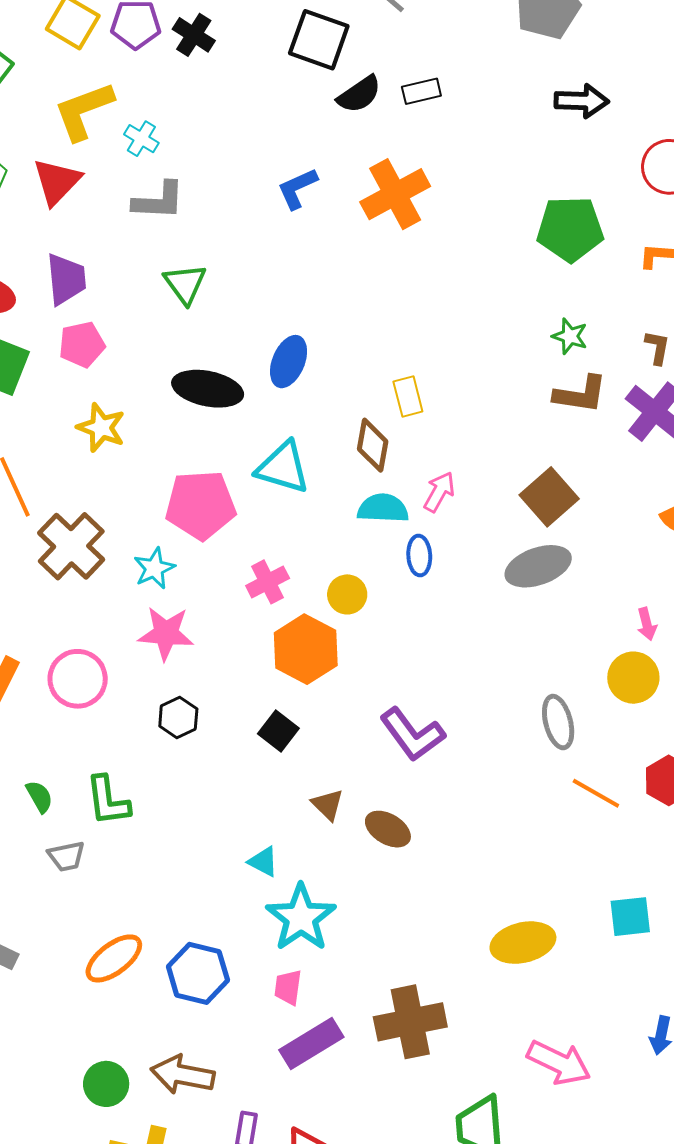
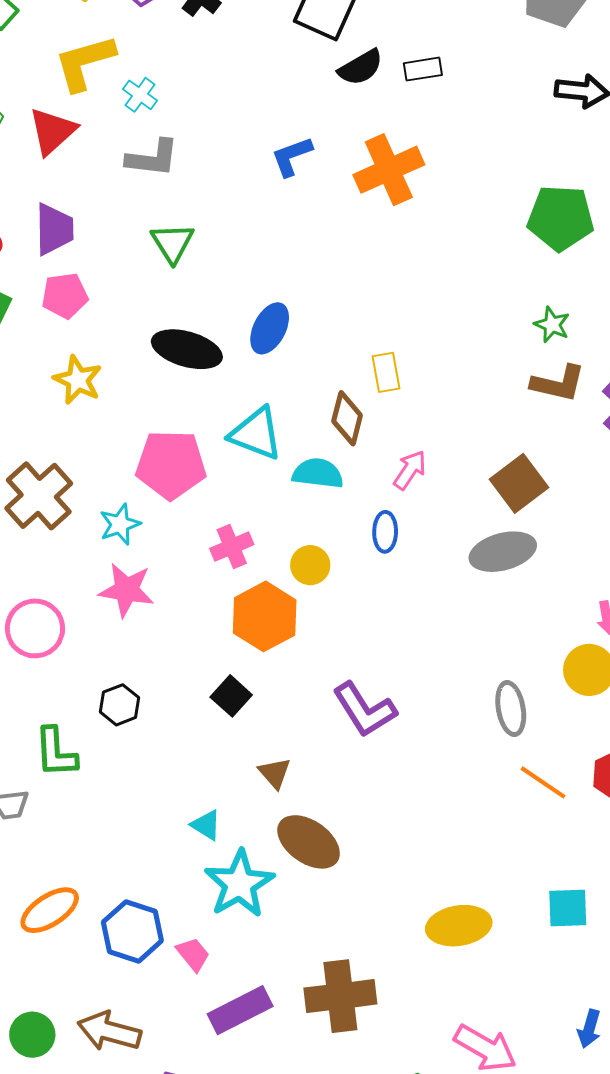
cyan semicircle: (383, 508) -> (318, 473), moved
black hexagon: (178, 717) -> (120, 705), moved
brown ellipse: (388, 829) -> (309, 842), moved, size x1.4
pink trapezoid: (288, 987) -> (193, 954), moved, turned 129

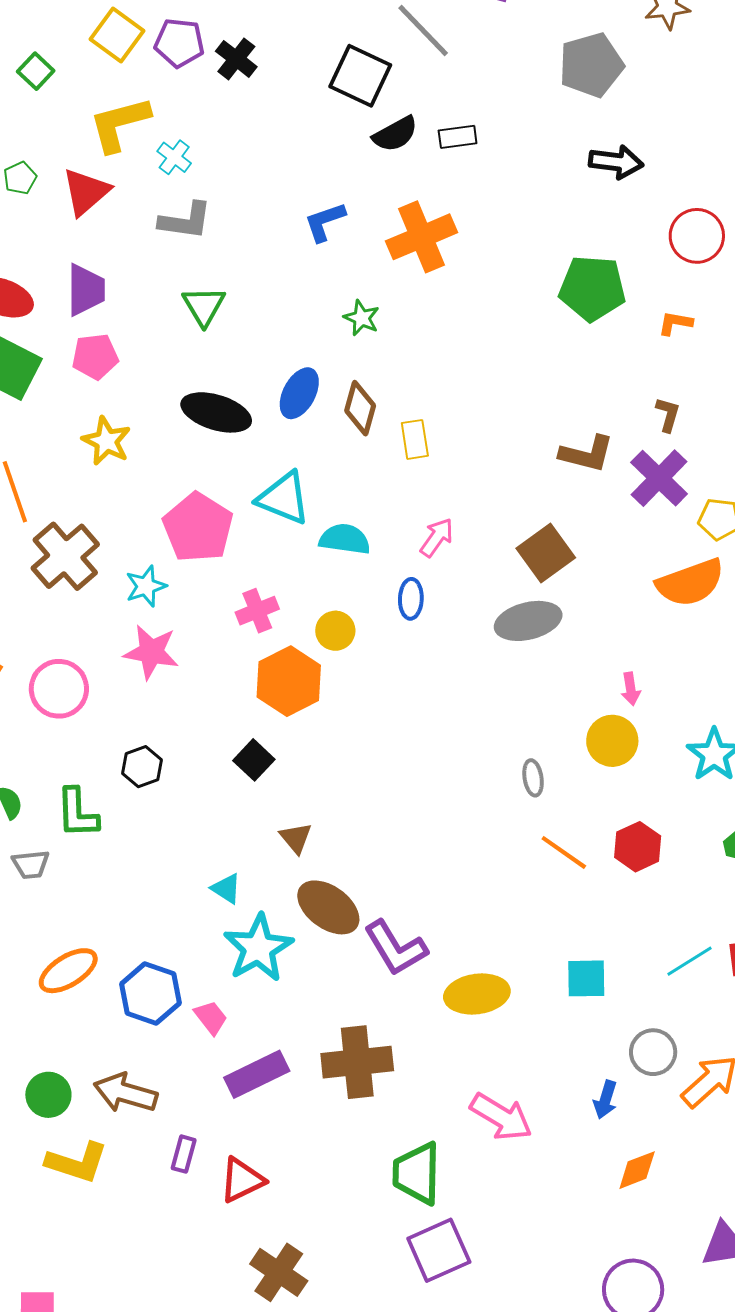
green star: (552, 325) -> (362, 318), moved
brown diamond: (347, 418) -> (360, 408), moved
pink pentagon: (171, 465) -> (198, 528), turned 30
gray ellipse: (511, 708) -> (533, 778), size x0.7
purple L-shape: (364, 710) -> (395, 948), moved

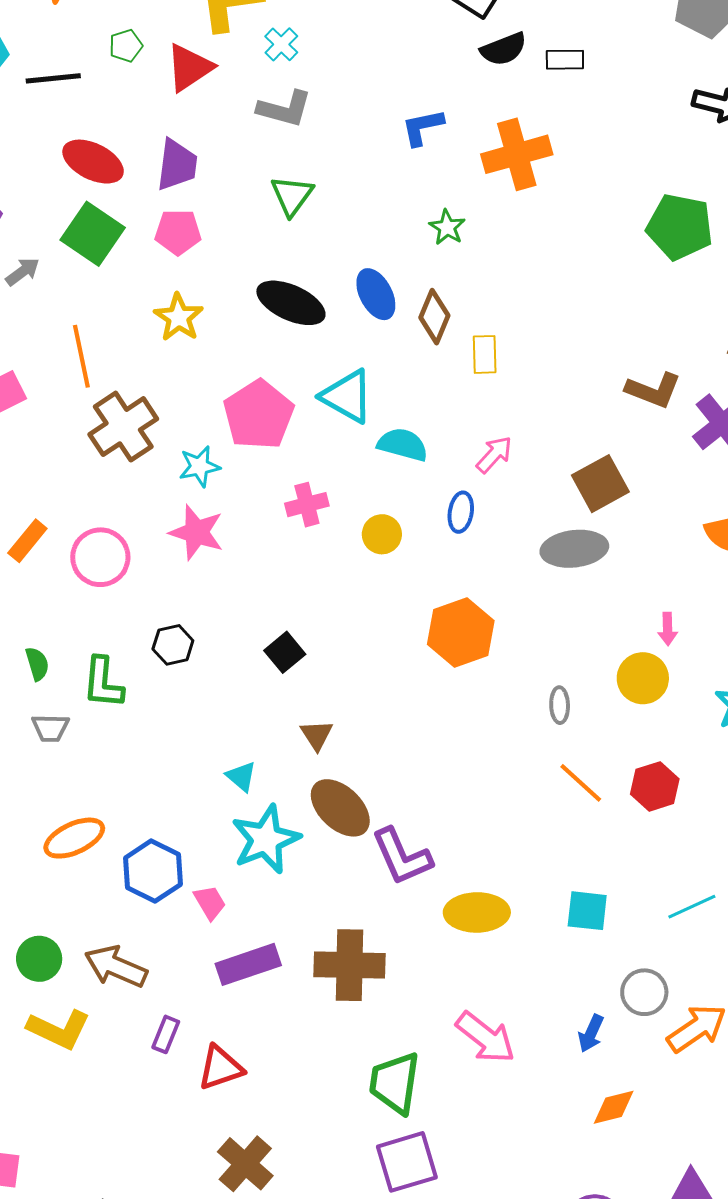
blue ellipse: (299, 393) -> (376, 294), turned -63
orange hexagon: (289, 681) -> (461, 632), moved

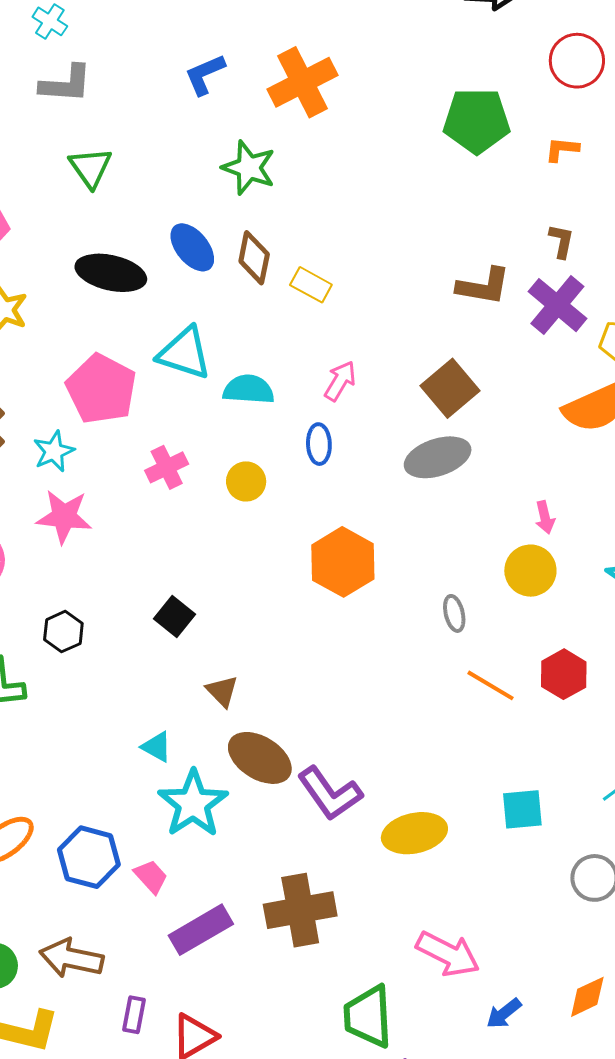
green star: (447, 227) -> (249, 168), size x1.5
yellow rectangle: (485, 354) -> (311, 285), turned -48
blue arrow: (591, 1033) -> (504, 1013), moved, turned 39

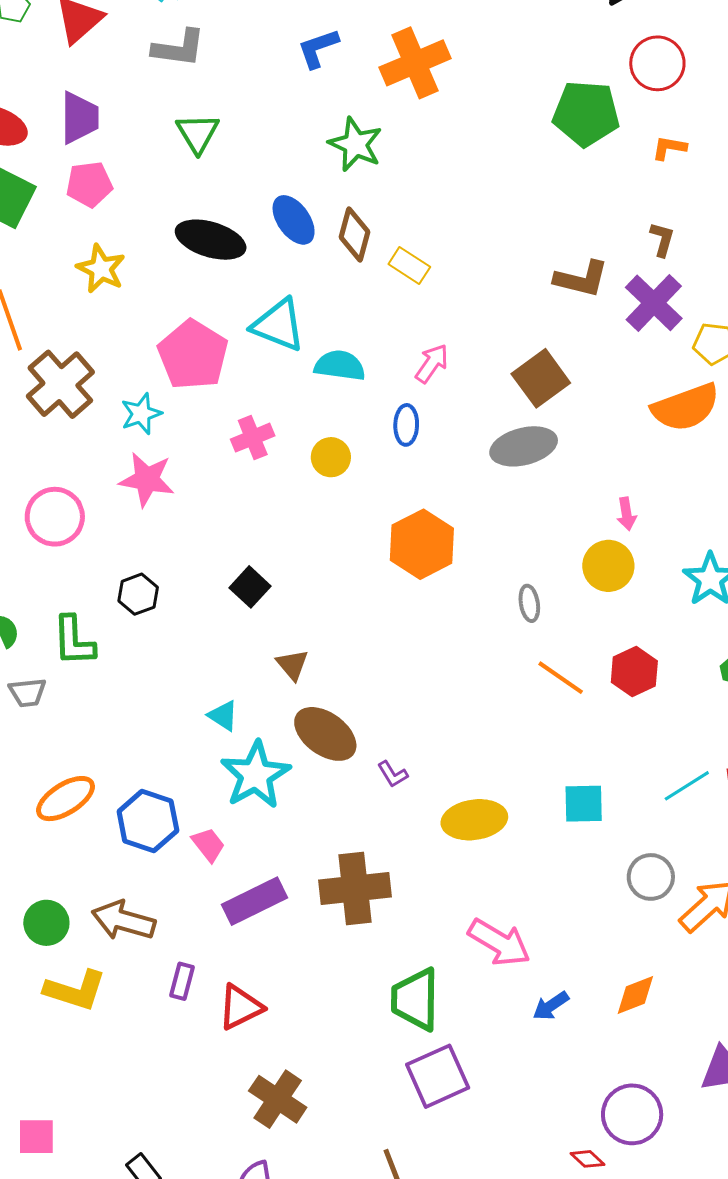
red circle: (577, 61) -> (657, 63), moved
purple L-shape: (330, 793) -> (393, 774), size x0.5

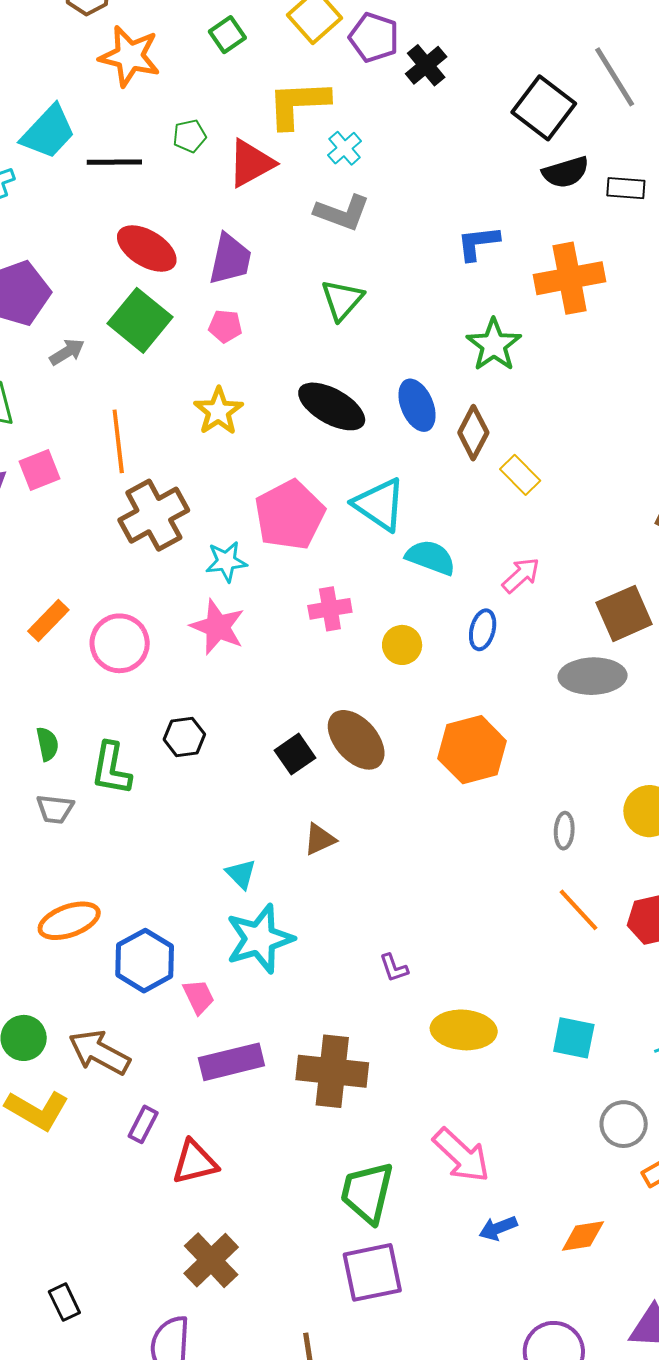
pink pentagon: (89, 184) -> (225, 326), size x0.7
brown triangle: (292, 665) -> (320, 839), turned 33
brown ellipse: (325, 734) -> (356, 740), moved

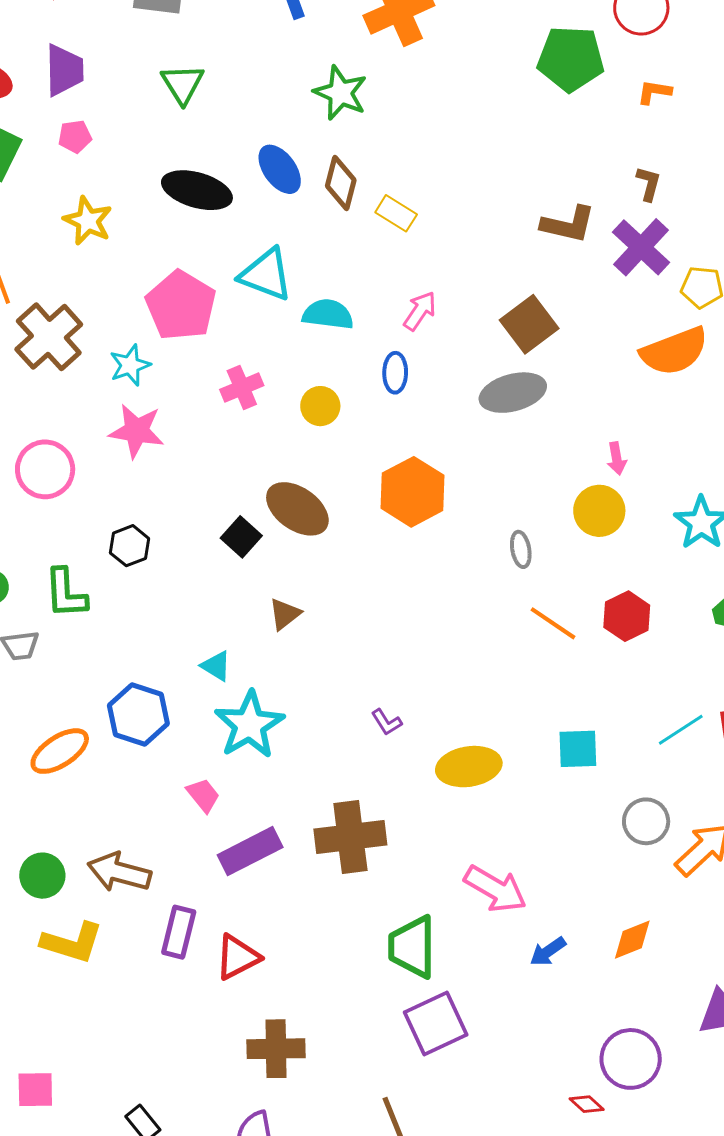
blue hexagon: (145, 961) -> (138, 714), moved
purple rectangle: (143, 1124) -> (179, 932), size x1.4
brown cross: (211, 1260) -> (276, 1049), turned -34

